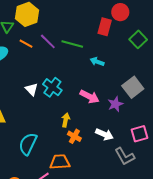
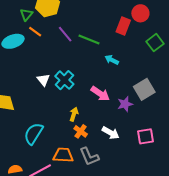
orange line: (26, 44) -> (35, 32), moved
gray L-shape: (125, 156) -> (89, 157), moved

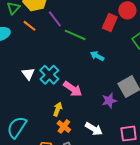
orange line: (35, 32) -> (30, 26), moved
purple line: (65, 34) -> (55, 19), moved
pink arrow: (100, 94) -> (73, 89), moved

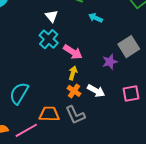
white triangle: (28, 74) -> (51, 16), moved
yellow arrow: (58, 109) -> (73, 73), moved
orange cross: (64, 126) -> (74, 91), moved

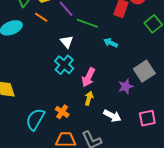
pink arrow: (73, 52) -> (88, 77), turned 84
orange cross: (74, 91) -> (62, 112), moved

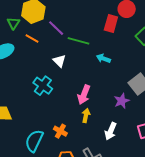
cyan cross: (64, 65) -> (43, 86), moved
white arrow: (112, 116) -> (111, 131), turned 90

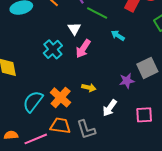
pink arrow: (84, 95) -> (83, 49), moved
yellow arrow: (86, 116) -> (89, 88), turned 80
orange cross: (60, 131) -> (61, 97), size x1.5

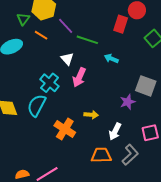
gray square: (147, 68) -> (146, 86), turned -35
cyan semicircle: (33, 101) -> (37, 105), moved
orange trapezoid: (60, 126) -> (101, 155), moved
gray L-shape: (86, 130) -> (130, 155), moved, turned -105

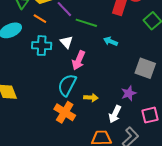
cyan cross: (49, 83) -> (42, 46), moved, turned -36
purple star: (128, 102) -> (129, 93), moved
cyan semicircle: (37, 105) -> (67, 85), moved

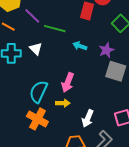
pink arrow: (79, 60) -> (68, 82), moved
purple star: (129, 93) -> (106, 50), moved

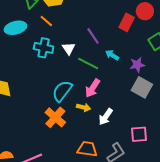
purple line: (32, 16) -> (93, 36), moved
green line: (55, 29) -> (88, 64), moved
white arrow: (88, 119) -> (106, 117), moved

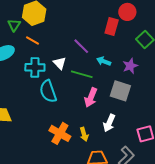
gray square: (142, 87) -> (120, 91), moved
cyan semicircle: (62, 91) -> (48, 91), moved, turned -45
yellow arrow: (84, 107) -> (84, 134), moved, turned 72

